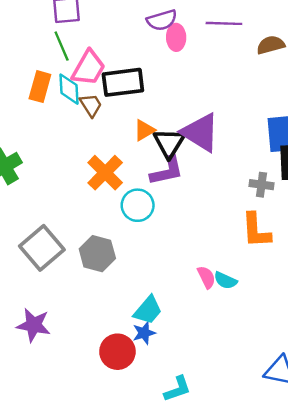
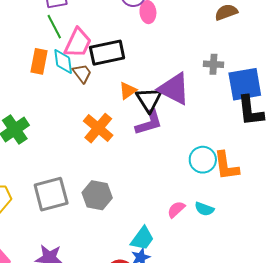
gray cross: (261, 185) -> (213, 64), moved
cyan circle: (138, 205) -> (203, 160), moved
gray square: (42, 248) -> (51, 194), turned 30
pink semicircle: (206, 277) -> (176, 209), moved, turned -102

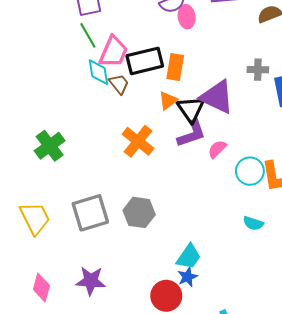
orange rectangle: (39, 61) -> (175, 67), moved
pink semicircle: (176, 209) -> (217, 149), moved

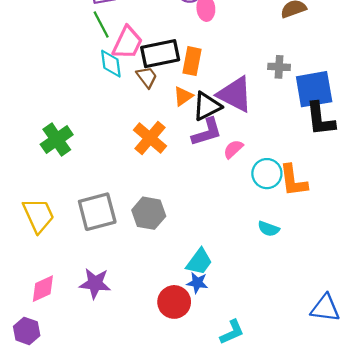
brown trapezoid: (119, 84) -> (147, 77), moved
black triangle: (191, 109) -> (207, 106), turned 36
blue star: (188, 277) -> (197, 283), turned 30
pink diamond: (41, 288) -> (43, 289), turned 48

